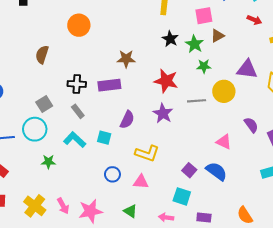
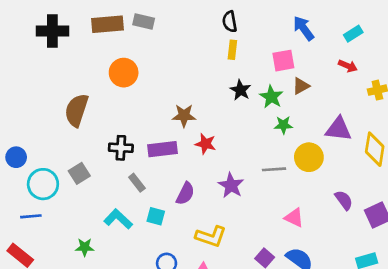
brown semicircle: (42, 55) -> (77, 110), size x1.4
red star: (166, 81) -> (205, 144), moved, size x0.7
gray rectangle: (78, 111) -> (137, 183), moved
cyan circle: (35, 129) -> (43, 184), moved
pink triangle: (224, 142) -> (294, 218), moved

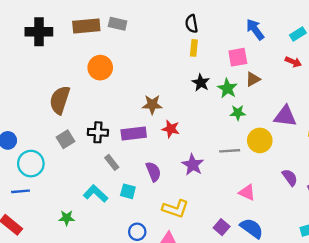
gray square: (79, 173) -> (66, 139), moved
purple semicircle: (185, 193) -> (153, 172), turned -48

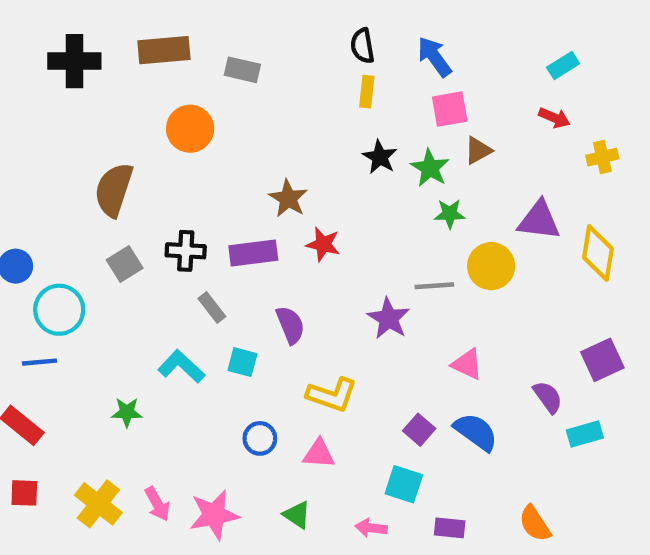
gray rectangle: (118, 24) -> (242, 70), moved
blue arrow: (255, 29) -> (434, 57), moved
brown star: (152, 105) -> (288, 198), turned 30
purple star: (193, 165) -> (389, 318), moved
purple semicircle: (290, 177) -> (548, 397), moved

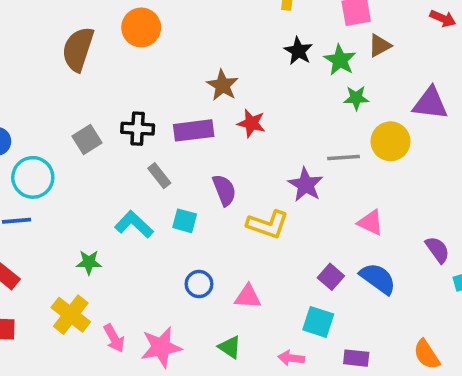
brown semicircle: (114, 190) -> (78, 49), moved
yellow L-shape: (332, 395) -> (268, 224), moved
yellow cross: (98, 504) -> (71, 315), moved

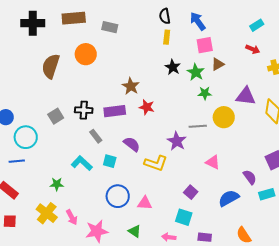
purple semicircle: (224, 190) -> (132, 144), turned -30
blue semicircle: (378, 279) -> (229, 198), moved, turned -65
blue circle: (199, 284) -> (118, 196), size x1.5
pink arrow: (114, 338) -> (72, 217), moved

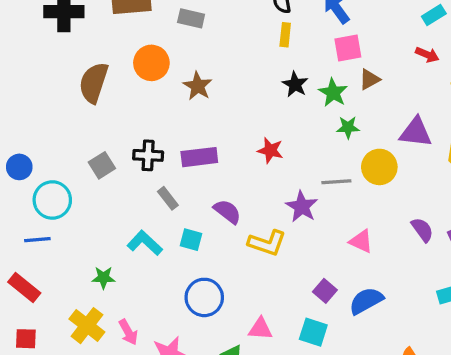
brown star: (131, 86) -> (198, 86), moved
red star: (147, 107) -> (270, 150), moved
purple semicircle: (250, 177) -> (422, 230), moved
blue semicircle: (229, 198) -> (366, 301), moved
pink triangle: (145, 203) -> (260, 329), moved

